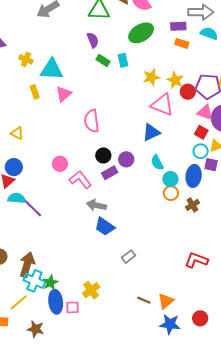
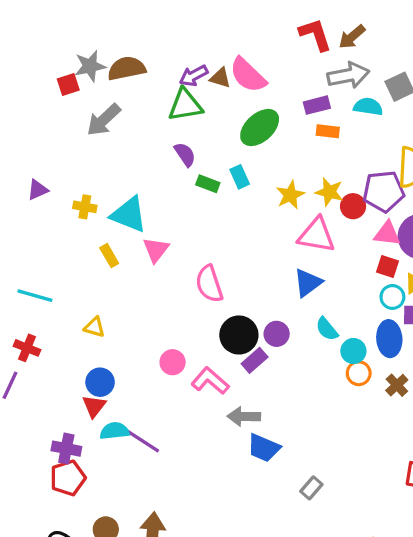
cyan triangle: (52, 69) -> (129, 215), turned 30
black circle: (103, 155) -> (239, 335), size x1.5

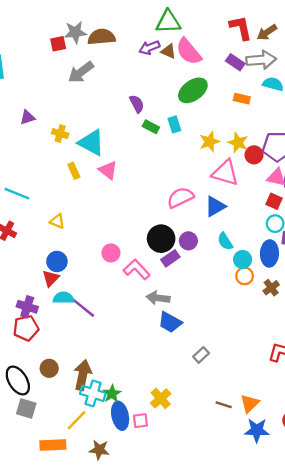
green triangle: (185, 105) -> (168, 22), moved
purple rectangle: (317, 105) -> (235, 62), moved, turned 42
pink triangle: (156, 250) -> (108, 170), turned -36
pink semicircle: (209, 284) -> (180, 197), moved, turned 76

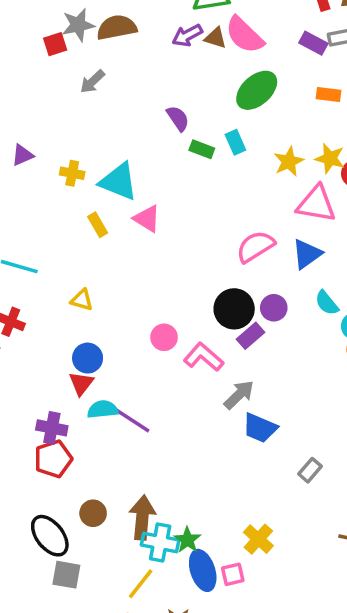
gray arrow: (81, 72) -> (92, 82), size x0.7
gray arrow: (158, 298) -> (239, 395), turned 135

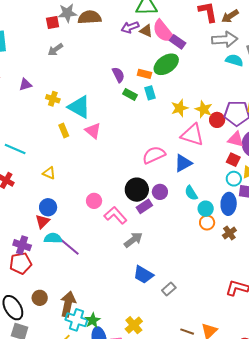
purple rectangle: (313, 43) -> (178, 42), moved
gray arrow: (92, 82) -> (55, 49), moved
orange rectangle: (328, 95) -> (144, 74), moved
blue trapezoid: (260, 428) -> (143, 275), moved

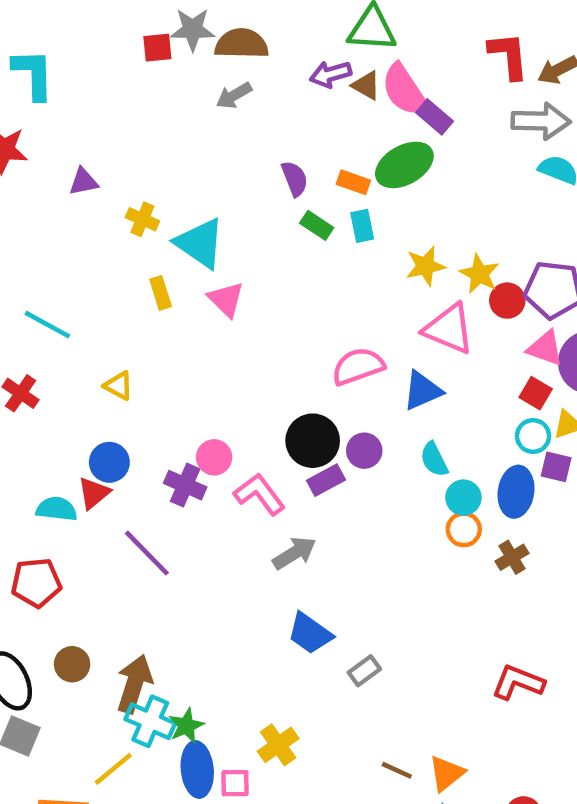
gray arrow: (55, 49) -> (234, 96), moved
cyan semicircle: (53, 238) -> (57, 509), moved
purple cross: (22, 245) -> (185, 485), moved

